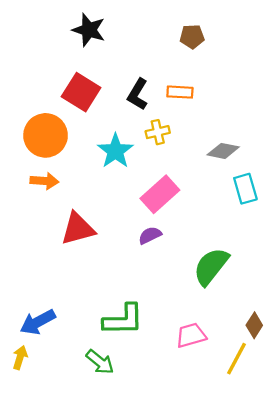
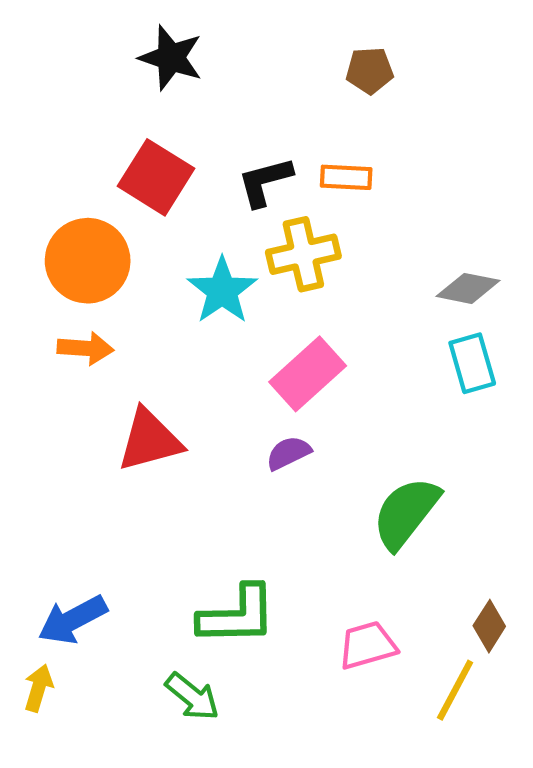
black L-shape: (138, 94) -> (265, 182), turned 44
yellow cross: (158, 132) -> (303, 254), size x1.5
gray diamond: (223, 151) -> (468, 288), moved

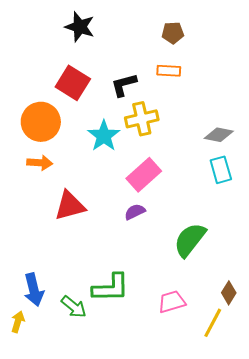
orange rectangle: (346, 177) -> (169, 71), moved
blue arrow: (73, 620) -> (34, 290), turned -76
green arrow: (192, 697) -> (74, 307), moved

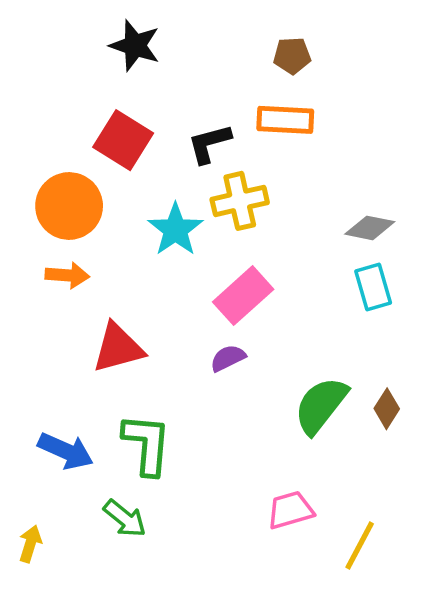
orange rectangle: (169, 71) -> (285, 120), size x1.4
green L-shape: (111, 288) -> (147, 444), moved, turned -84
blue arrow: (34, 290) -> (66, 451), moved, turned -52
brown diamond: (229, 293) -> (387, 409), moved

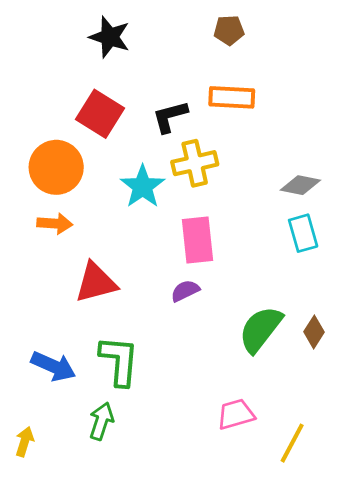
brown pentagon: (292, 56) -> (229, 30), moved
pink rectangle: (243, 296) -> (197, 240), turned -54
green arrow: (125, 519) -> (101, 421), turned -111

